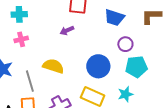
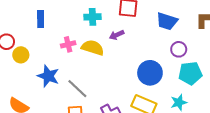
cyan cross: (19, 14) -> (92, 17), moved
yellow semicircle: (53, 66) -> (93, 48), moved
gray line: (30, 81) -> (77, 89), turned -30

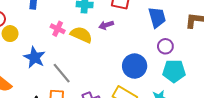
blue trapezoid: (167, 21) -> (157, 17), turned -130
pink cross: (68, 44) -> (58, 29), turned 32

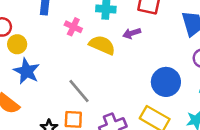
pink cross: (58, 29) -> (73, 27), moved
blue star: (34, 57) -> (27, 71), moved

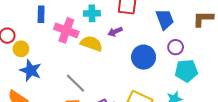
pink cross: (73, 27) -> (66, 30), size x1.6
blue circle: (166, 82) -> (144, 57), moved

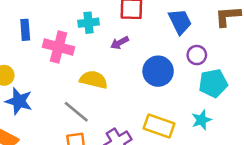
yellow semicircle: (91, 43) -> (94, 80), moved

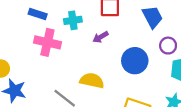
blue rectangle: (25, 30) -> (38, 14), moved, turned -66
yellow semicircle: (94, 80) -> (92, 81), moved

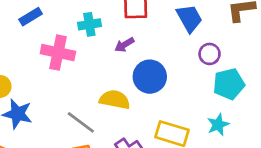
blue rectangle: (38, 14) -> (31, 17), moved, turned -48
blue circle: (135, 61) -> (150, 77), moved

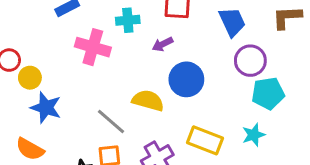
purple circle: (210, 54) -> (250, 61), size x1.4

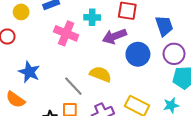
purple arrow: (163, 44) -> (115, 36), size x1.6
yellow circle: (30, 78) -> (21, 12), moved
blue circle: (186, 79) -> (138, 54), moved

